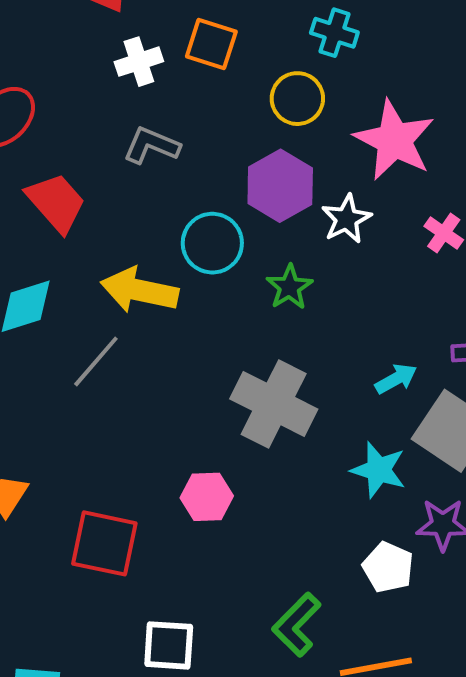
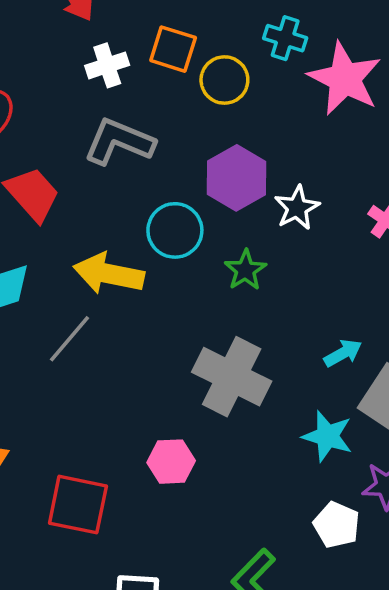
yellow circle: (297, 99) -> (224, 80), moved
pink star: (394, 140) -> (345, 79), moved
gray L-shape: (152, 145) -> (119, 142), size x1.4

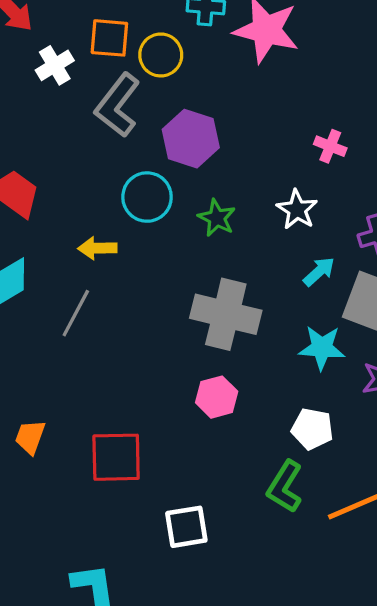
gray L-shape: (119, 142) -> (117, 105), moved, turned -62
white star: (297, 208) -> (297, 210), moved
yellow arrow: (109, 274) -> (97, 248), size x0.6
pink hexagon: (171, 462) -> (217, 397), moved
white pentagon: (337, 525) -> (312, 429), moved

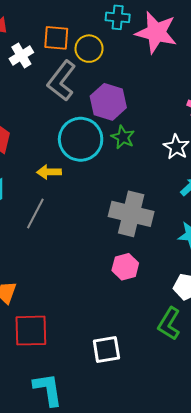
cyan circle: (147, 197) -> (81, 139), size x1.4
green star: (217, 218) -> (123, 137), moved
red square: (116, 457) -> (31, 331), moved

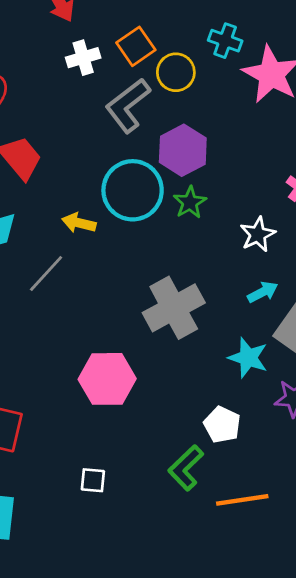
orange square: (56, 38) -> (136, 46), turned 36
gray cross: (131, 214) -> (174, 308), turned 33
pink hexagon: (125, 267) -> (107, 379), moved, size x1.5
white square: (106, 350) -> (93, 480), size x0.7

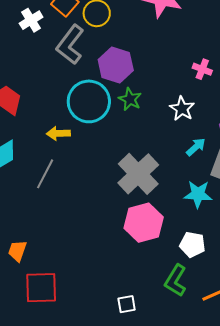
pink hexagon: (107, 379) -> (144, 223), moved
white square: (93, 480) -> (127, 304), moved

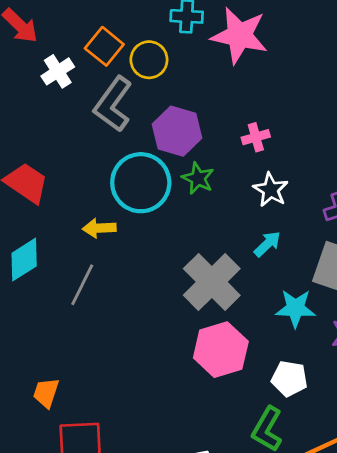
pink cross: (202, 69) -> (256, 137), moved, turned -36
cyan arrow: (196, 147) -> (267, 244), moved

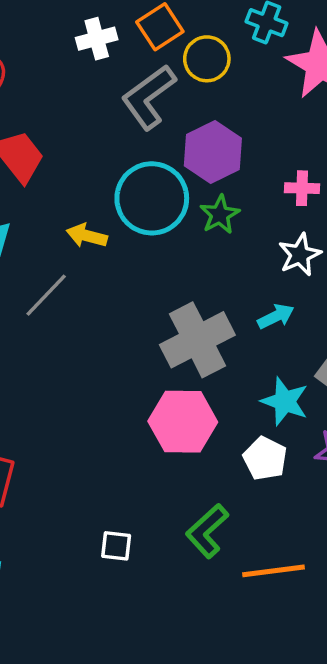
white pentagon: (289, 379) -> (265, 459), moved

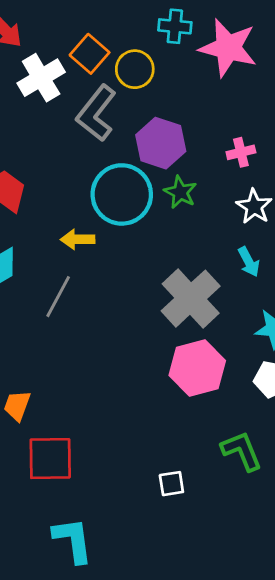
white cross: (97, 39) -> (41, 78), size x1.4
cyan arrow: (276, 316) -> (249, 262), turned 104
green L-shape: (207, 531) -> (242, 451), turned 126

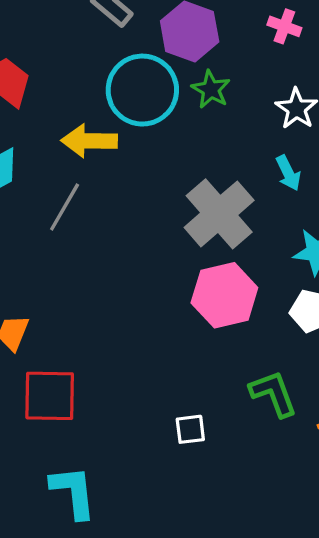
pink cross: (241, 152) -> (284, 26), moved, turned 32
yellow arrow: (78, 239) -> (89, 141), size x1.4

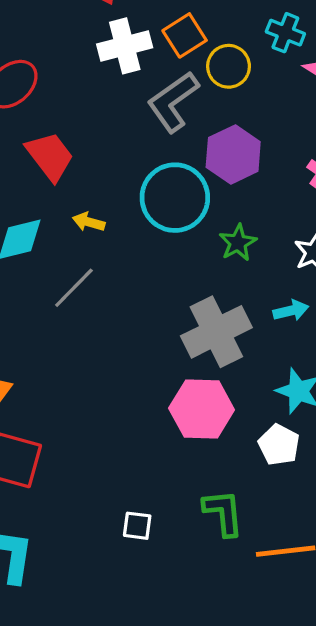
green star: (211, 89) -> (238, 243), moved
yellow arrow: (89, 141) -> (89, 222), moved, size x0.6
cyan arrow: (288, 173) -> (291, 311), turned -92

